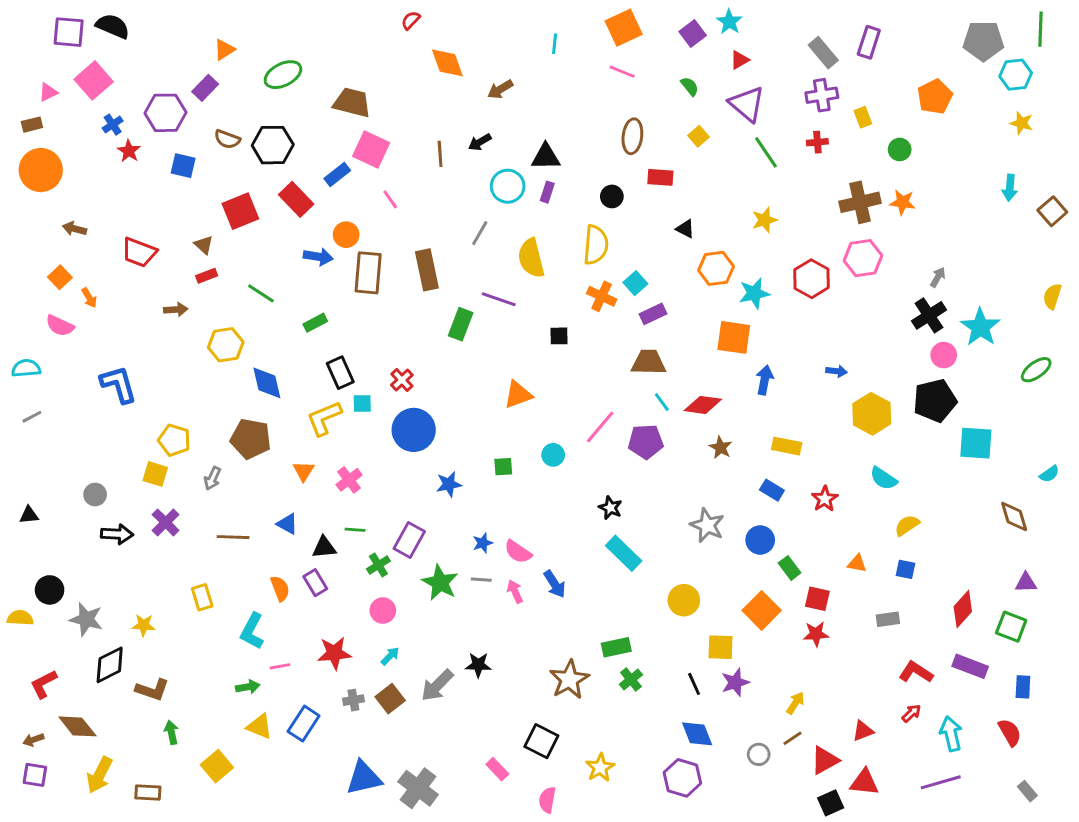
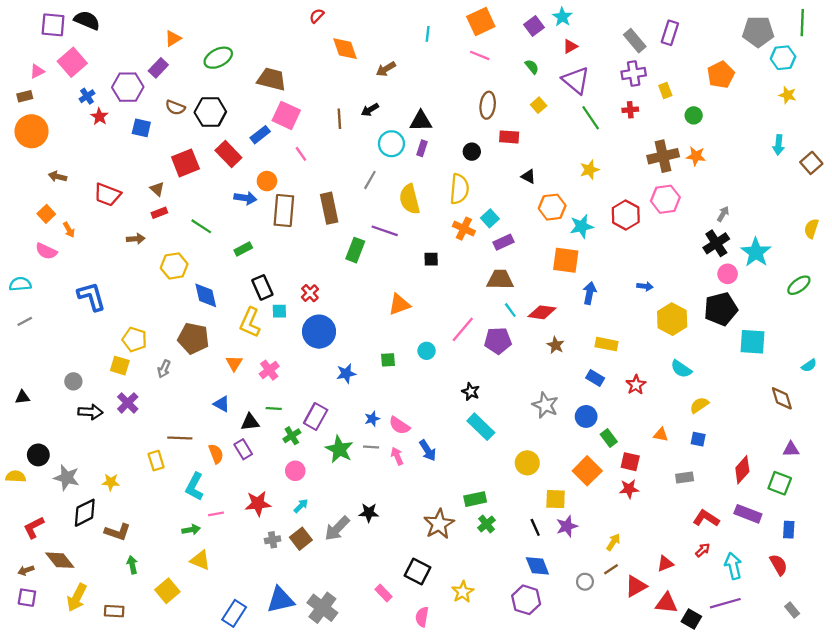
yellow L-shape: (324, 418) -> (250, 323), turned -44
brown line: (233, 537) -> (180, 438), moved
blue rectangle: (304, 724) -> (234, 613), moved
black square: (831, 803) -> (691, 619), moved, turned -36

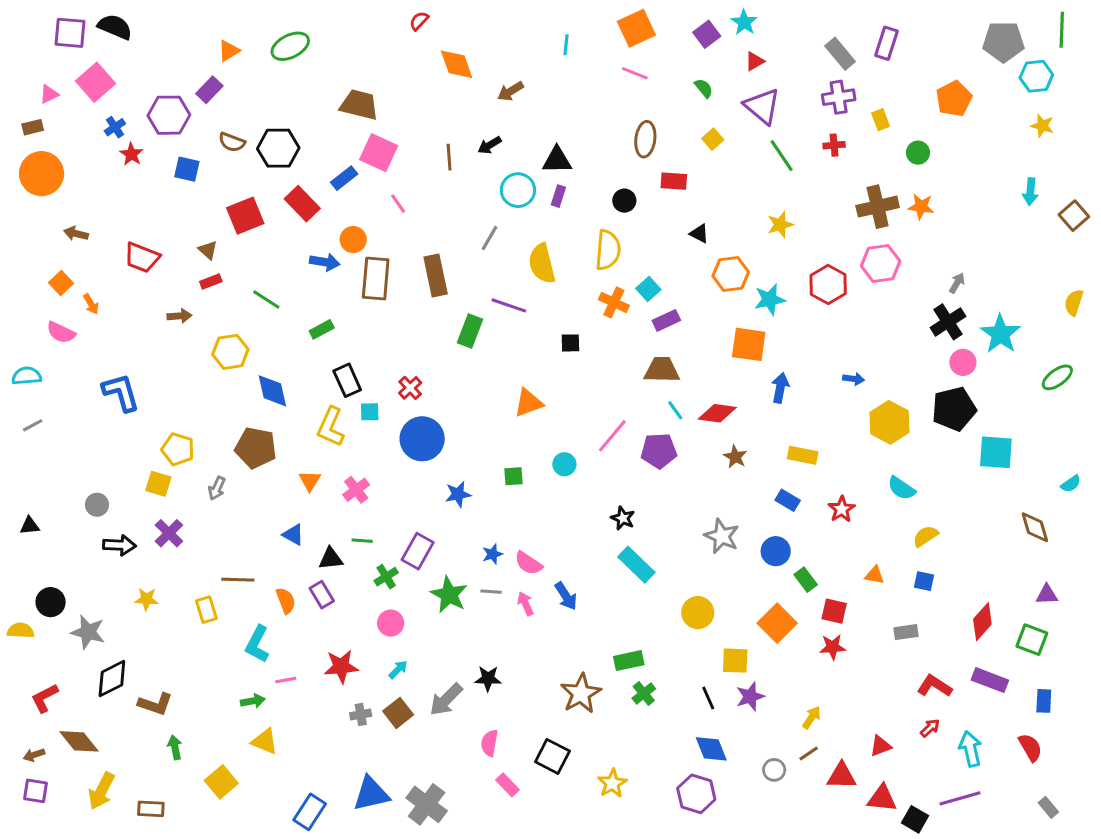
green ellipse: (218, 58) -> (290, 46), moved
yellow star: (111, 482) -> (146, 599), moved
red triangle: (636, 586) -> (842, 776), turned 30
pink semicircle: (422, 617) -> (490, 743), moved

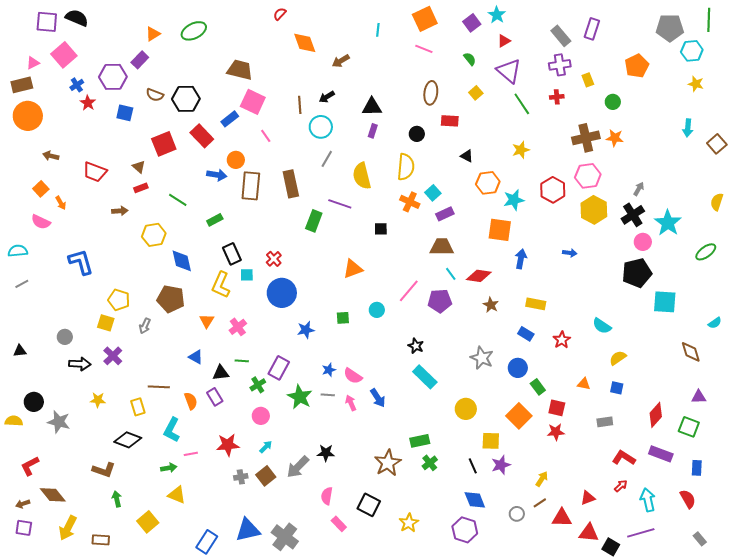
brown rectangle: (33, 127) -> (22, 85), size x1.5
cyan circle: (518, 190) -> (321, 127), moved
yellow hexagon: (890, 422) -> (594, 210), moved
black diamond: (112, 679) -> (128, 440), moved, turned 48

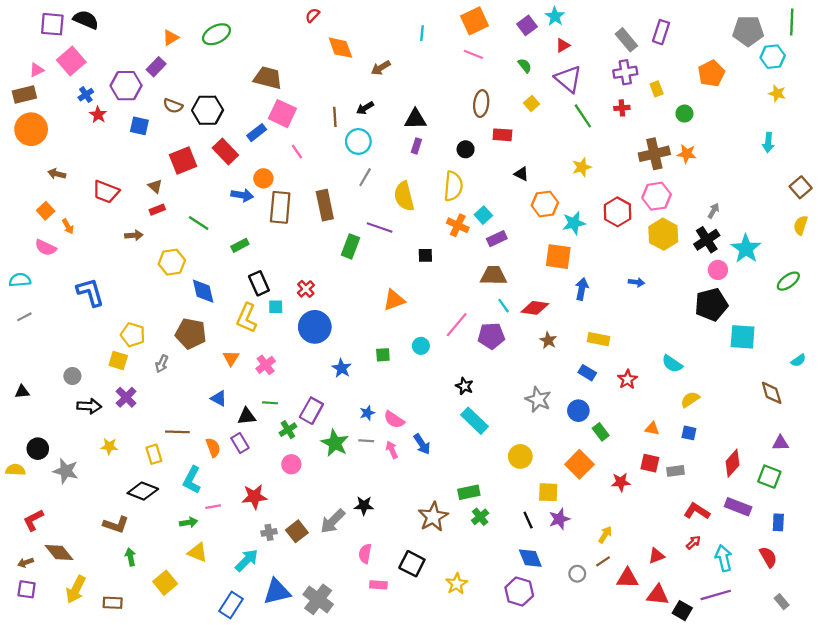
brown square: (717, 144) -> (801, 187), moved
blue star: (306, 330) -> (342, 368), turned -30
red square: (557, 408) -> (650, 463), moved
cyan arrow: (266, 447) -> (247, 560), moved, size x1.6
pink rectangle: (339, 524) -> (378, 585), turned -42

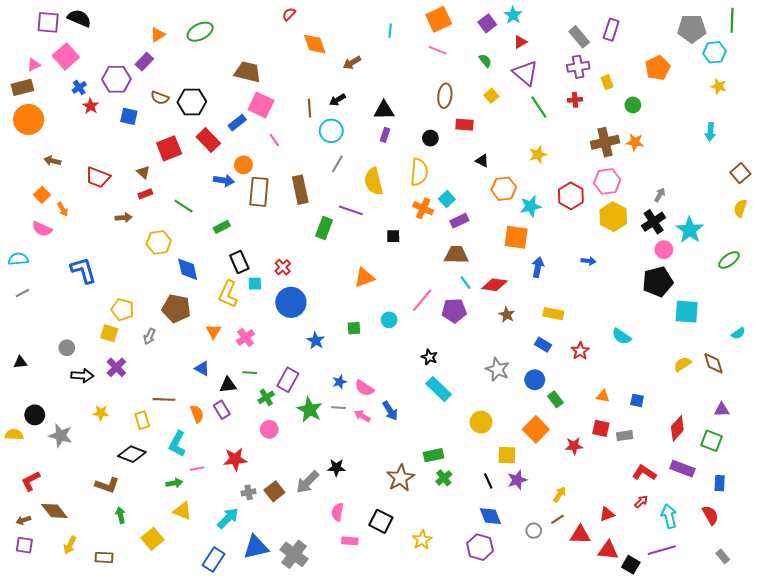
yellow semicircle: (690, 399) -> (682, 364), moved
pink arrow: (392, 450) -> (362, 416), turned -35
yellow arrow: (76, 589) -> (70, 545), size x0.7

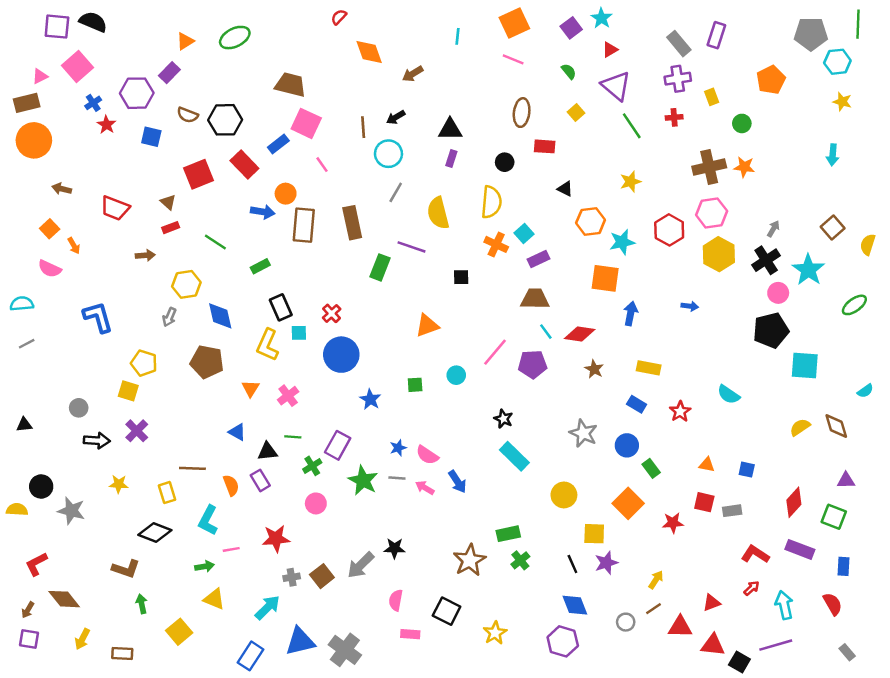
brown square: (740, 173) -> (833, 228), moved
gray arrow: (149, 336) -> (169, 317), moved
brown arrow: (23, 520) -> (28, 610), turned -40

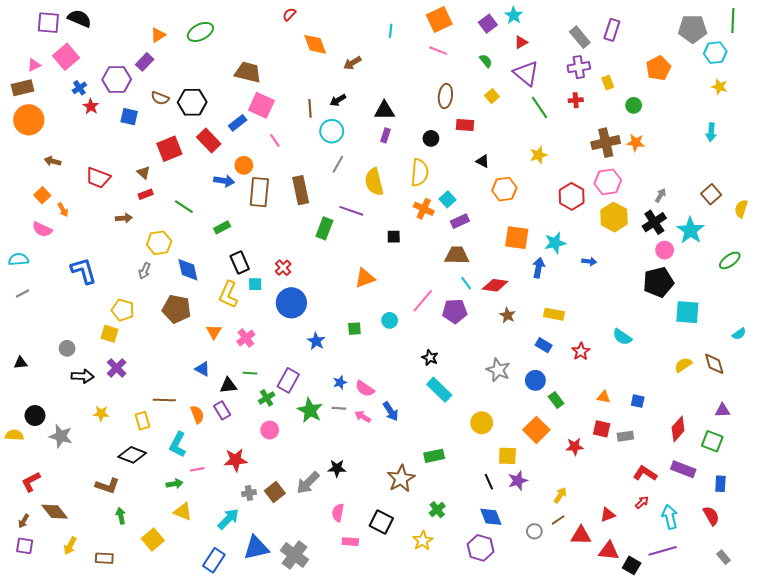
cyan star: (622, 242) -> (555, 243), moved
green cross: (520, 560) -> (437, 510), moved

